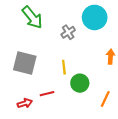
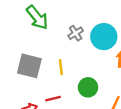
cyan circle: (95, 17) -> (104, 37), moved
yellow line: (64, 67) -> (61, 67), moved

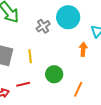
cyan circle: (104, 37) -> (68, 17), moved

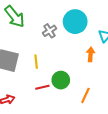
red line: (23, 84) -> (42, 87), moved

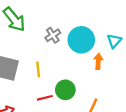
cyan circle: (75, 22) -> (81, 40), moved

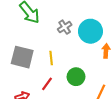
red line: (45, 98) -> (47, 84), moved, turned -40

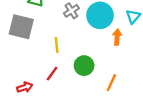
gray square: (22, 57) -> (21, 27), moved

